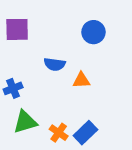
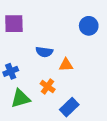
blue circle: (93, 32) -> (89, 26), moved
orange cross: (59, 133) -> (48, 87), moved

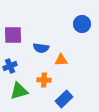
purple square: (14, 24) -> (13, 35), moved
orange cross: (48, 87) -> (44, 80), turned -32

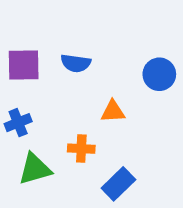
blue circle: (82, 24) -> (159, 74), moved
blue semicircle: (41, 48) -> (76, 63), moved

